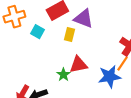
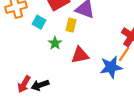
green star: (63, 75) -> (55, 43), moved

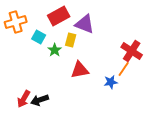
green star: (55, 43) -> (55, 50), moved
blue star: (111, 67) -> (111, 82), size x0.6

